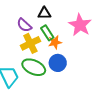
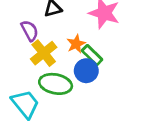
purple semicircle: (24, 25) -> (30, 31), turned -147
green rectangle: (47, 33) -> (92, 55), moved

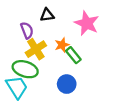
blue circle: (86, 71) -> (67, 84), moved
green ellipse: (56, 84) -> (25, 69), moved

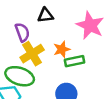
green rectangle: (73, 55) -> (74, 61), turned -63

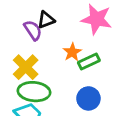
purple semicircle: (22, 32) -> (33, 30), moved
yellow cross: (32, 54) -> (26, 67), moved

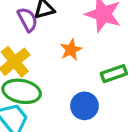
green rectangle: (89, 62) -> (114, 74), moved

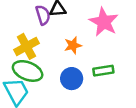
blue circle: (84, 106) -> (72, 79), moved

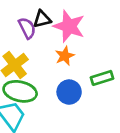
pink star: (104, 22) -> (69, 26), moved

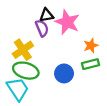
purple semicircle: (27, 28) -> (42, 28), moved
orange star: (65, 56) -> (91, 46), moved

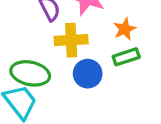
yellow cross: (23, 50) -> (71, 40), moved, turned 35

